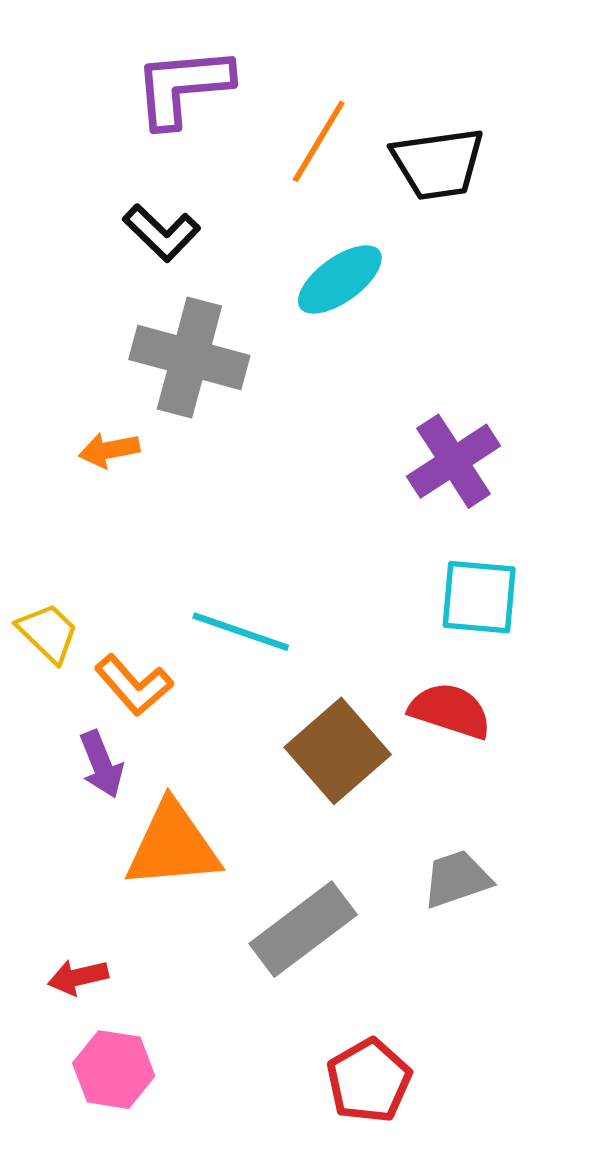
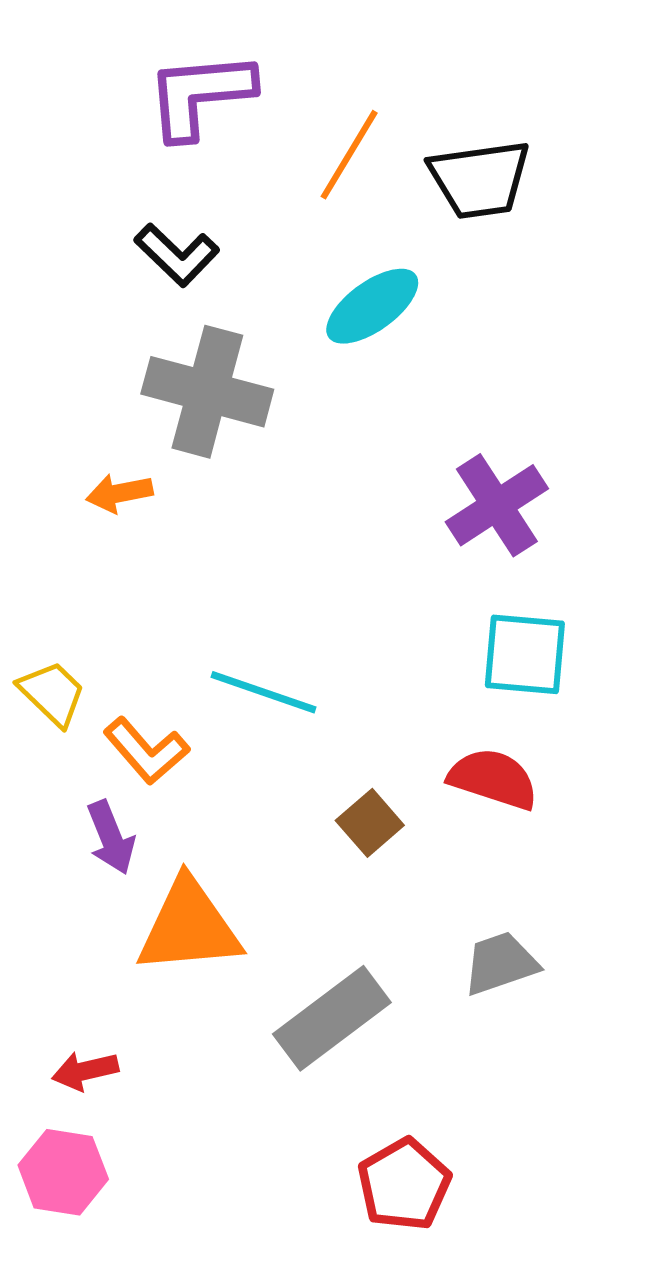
brown square: (338, 751) -> (370, 823), size x0.6
pink hexagon: (114, 1070) -> (63, 1172), moved

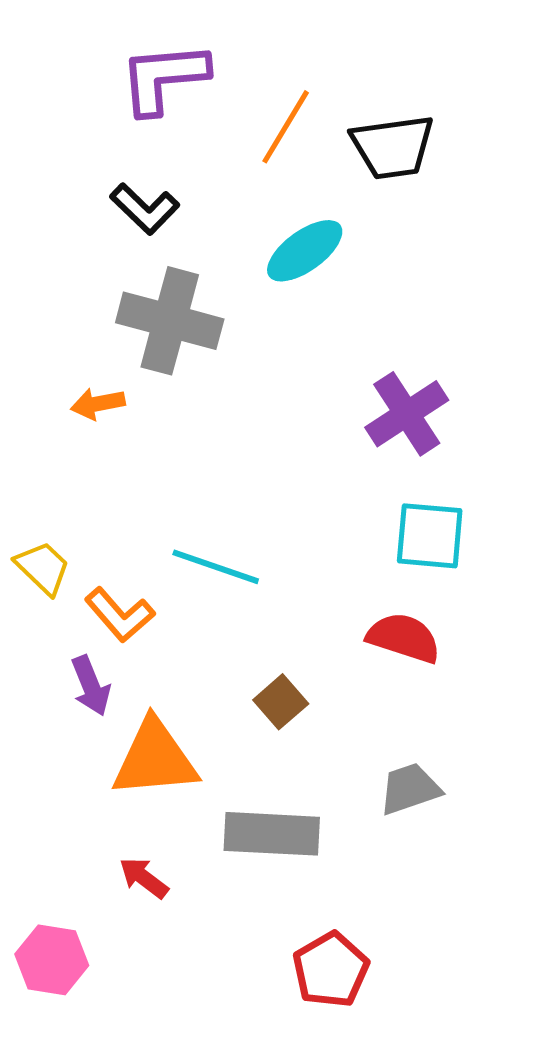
brown square: (370, 823) -> (281, 702), moved
gray rectangle: (332, 1018) -> (272, 834), turned 40
red arrow: (85, 1071) -> (144, 878), moved, turned 50

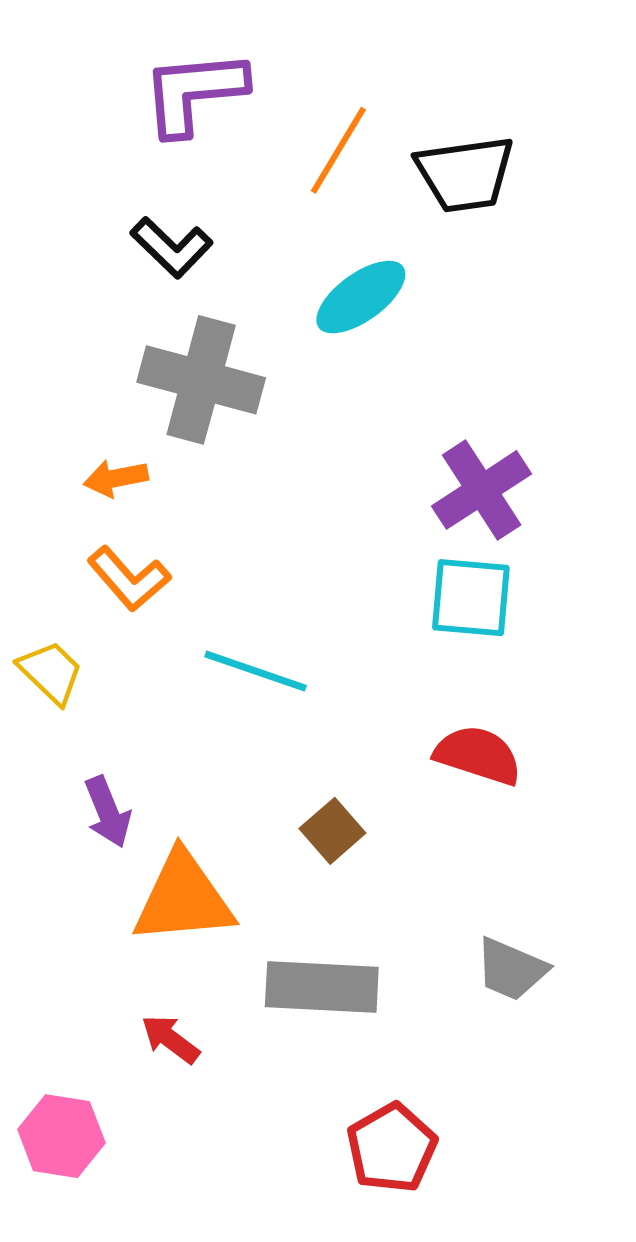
cyan square: (430, 536) -> (471, 598), moved
orange L-shape: (120, 615) -> (129, 579), moved
gray trapezoid: (410, 789) -> (511, 969), moved, turned -138

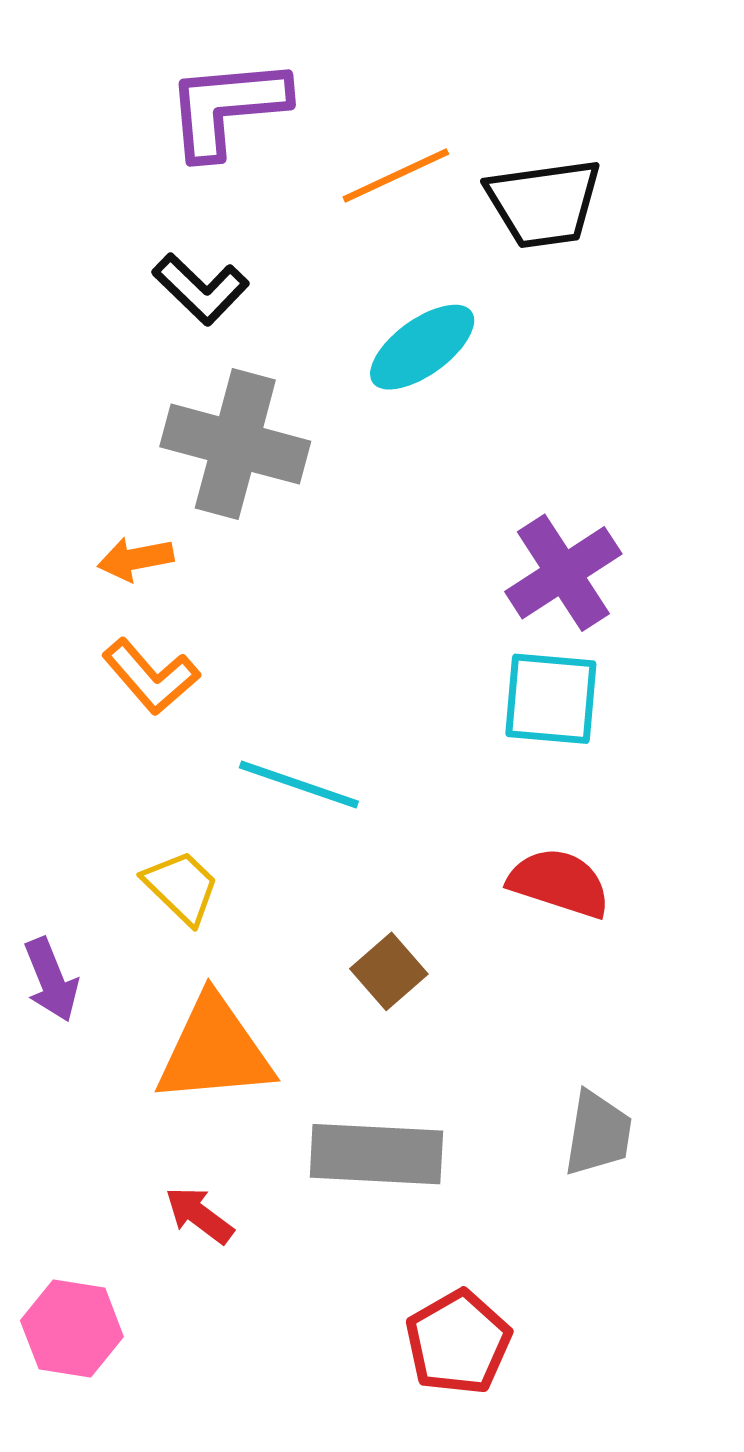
orange line: (338, 150) -> (396, 175), turned 34
yellow trapezoid: (51, 672) -> (181, 887), moved
purple arrow: (108, 812) -> (51, 980), moved
gray trapezoid: (511, 969) -> (598, 1133), turned -104

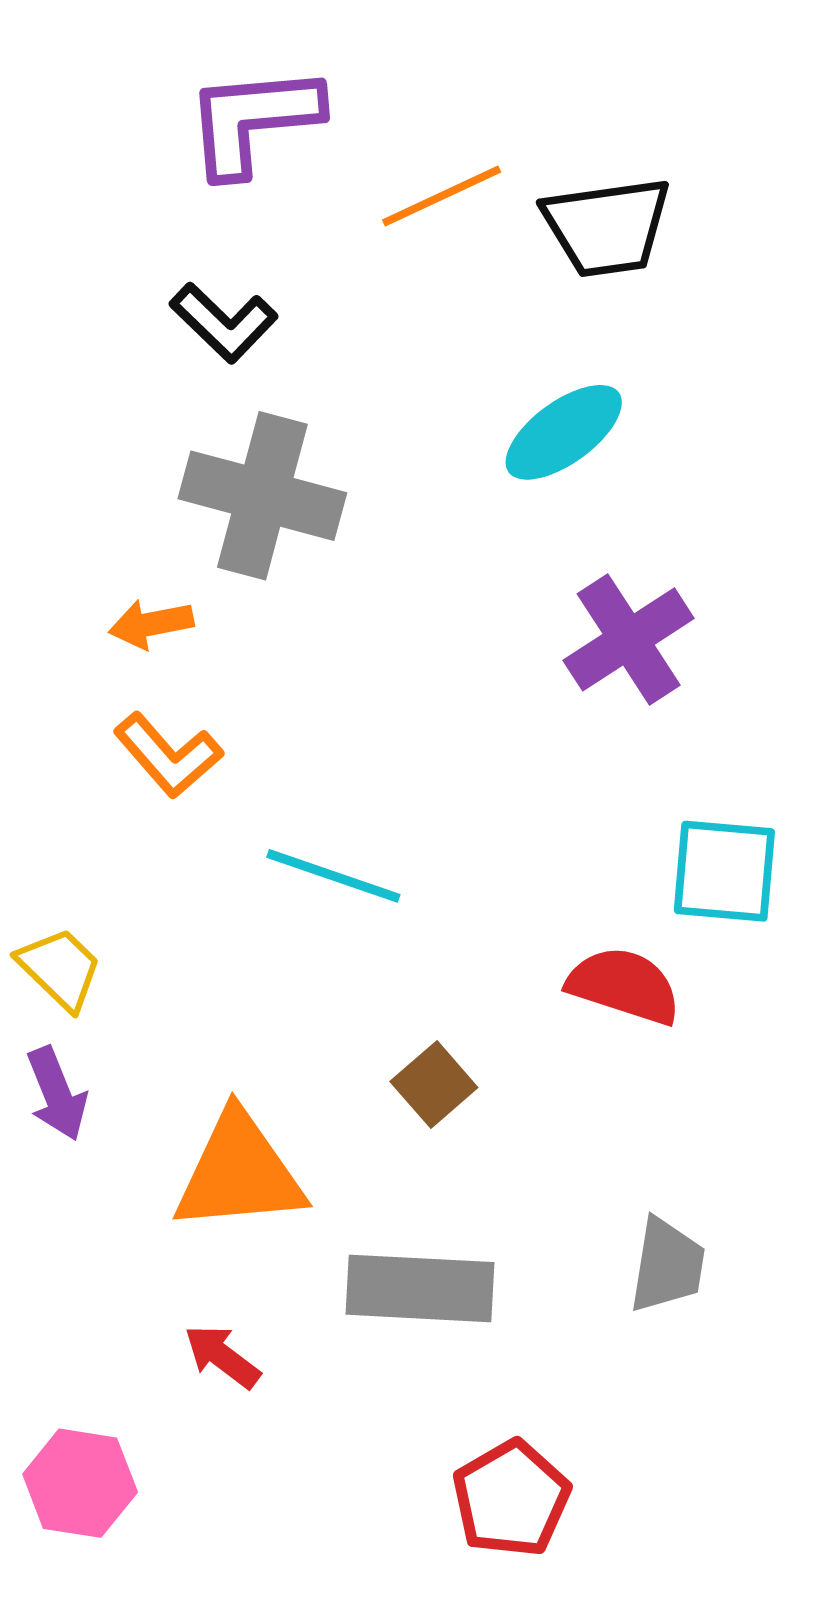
cyan ellipse: (422, 347) -> (564, 432), moved
cyan square: (551, 699) -> (724, 871), moved
yellow trapezoid: (181, 887) -> (60, 969), moved

